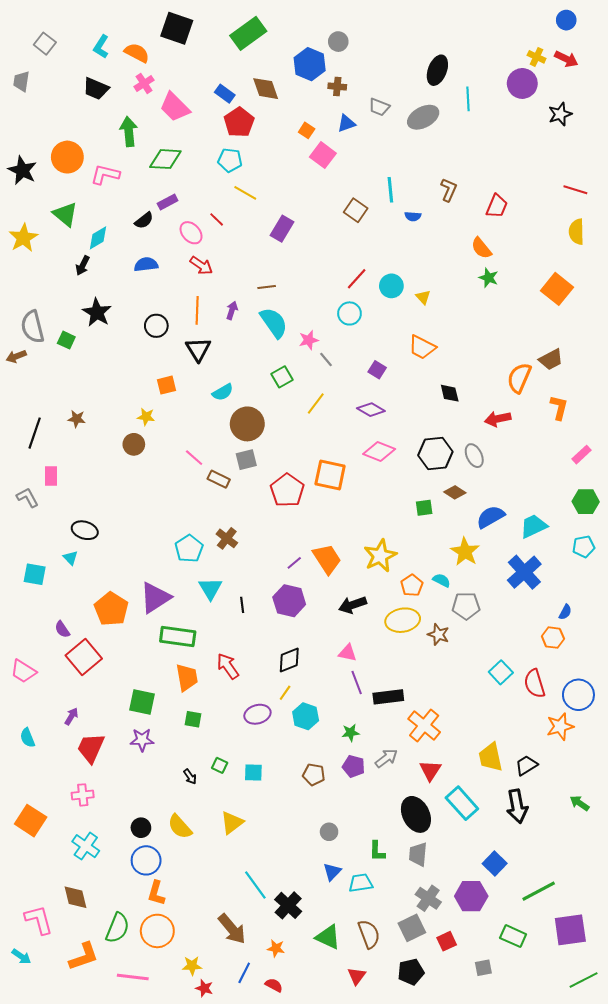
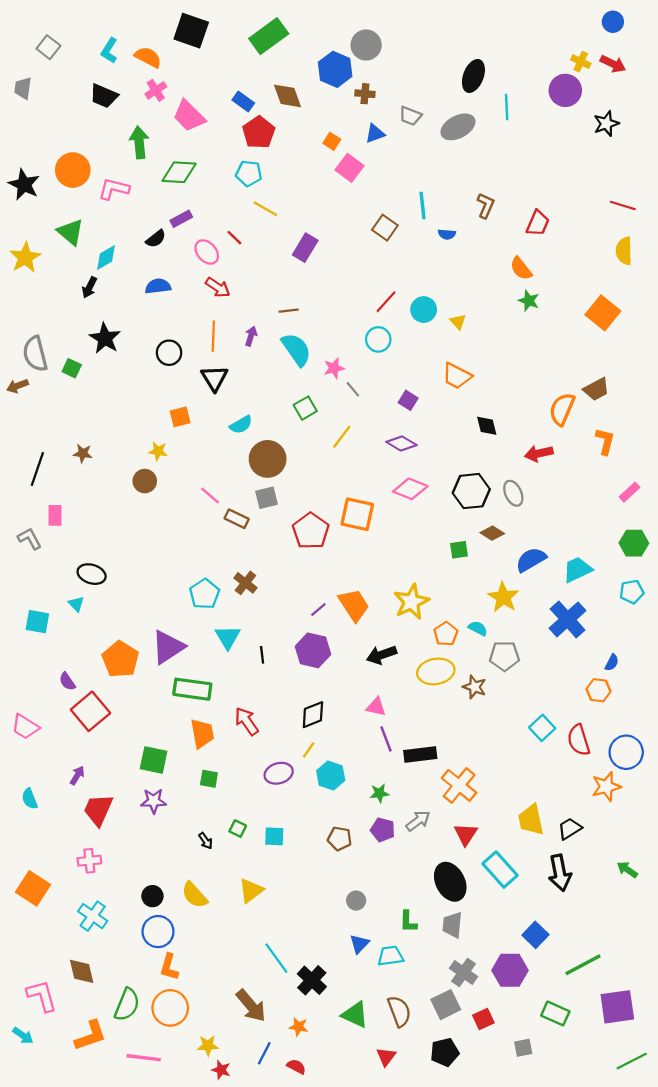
gray circle: (338, 42) -> (366, 45), size x1.4

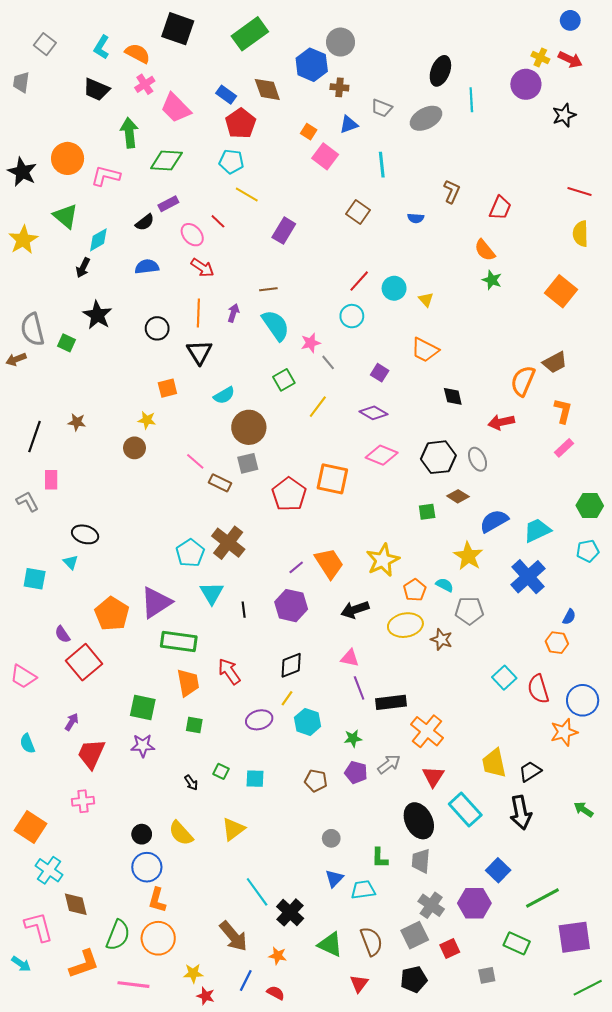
cyan line: (423, 205) -> (382, 165), moved
pink rectangle: (629, 492) -> (564, 448), moved
brown cross: (245, 583) -> (228, 543), size x1.5
cyan cross: (93, 916) -> (49, 870), moved

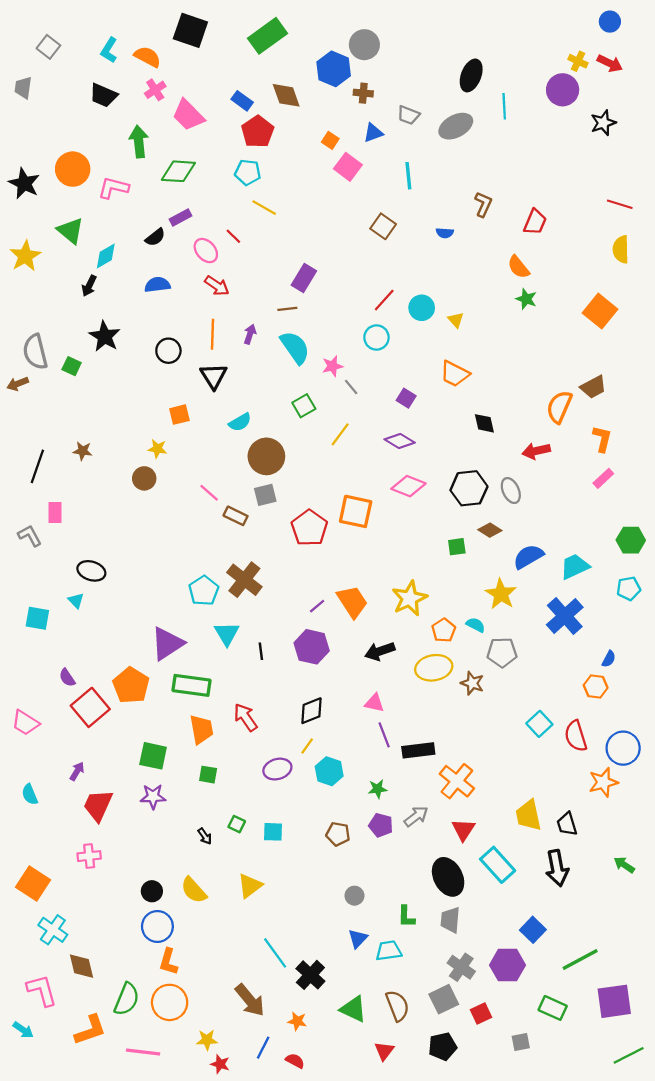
purple rectangle: (284, 231) -> (304, 278), moved
orange pentagon: (112, 614) -> (131, 685), moved
black trapezoid: (530, 771) -> (567, 824), turned -75

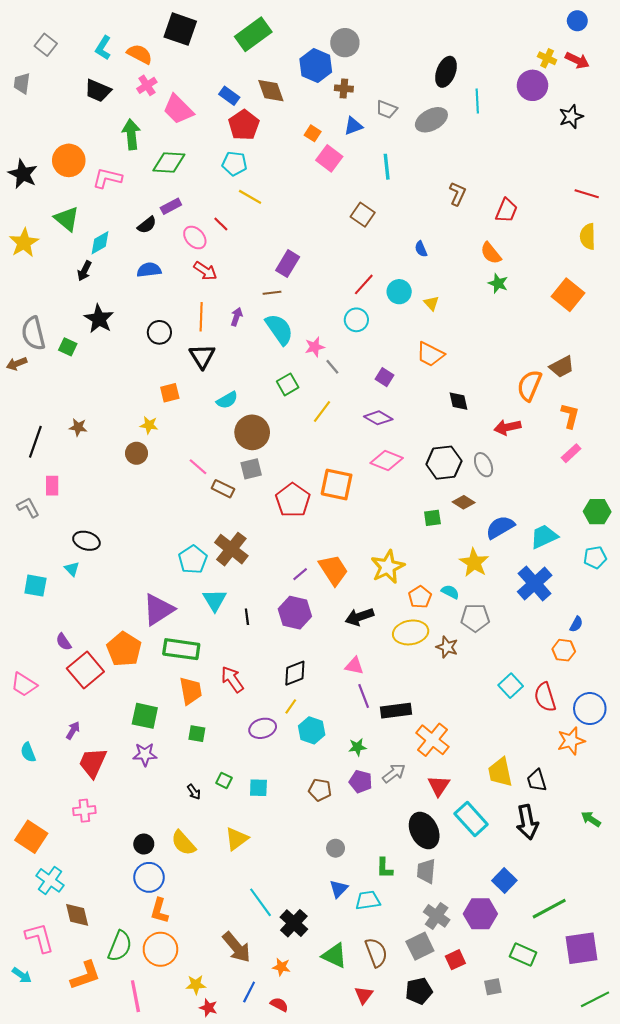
blue semicircle: (445, 233) -> (421, 249), moved, turned 63
pink line: (143, 1052) -> (135, 996), turned 72

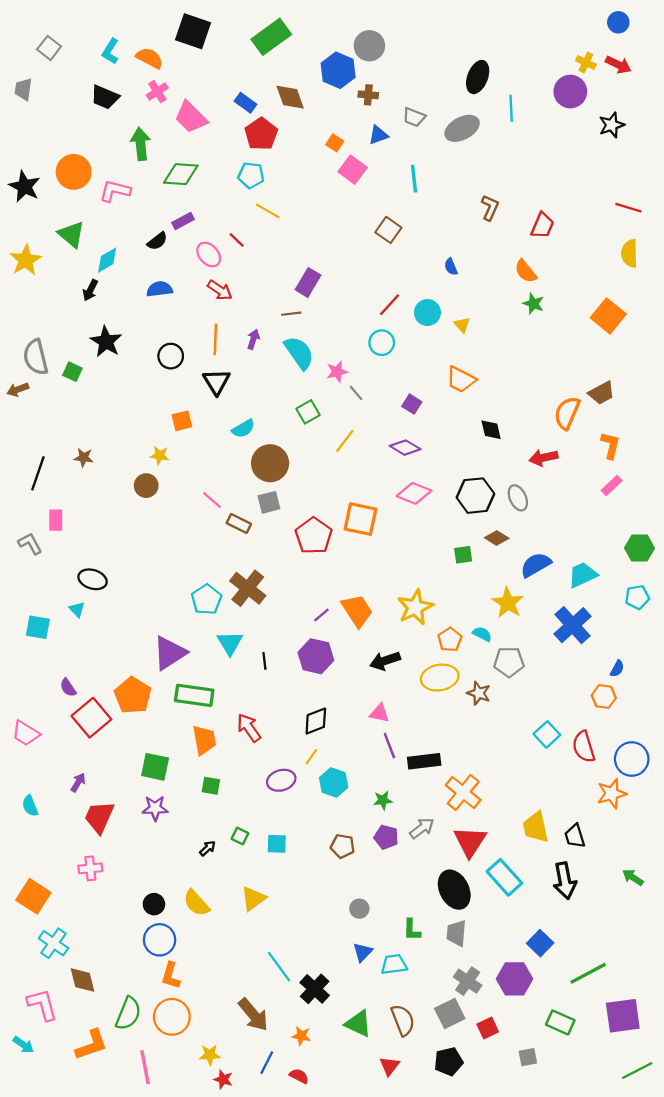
red triangle: (439, 786) -> (470, 842), size x1.4
black arrow: (194, 792) -> (208, 848), turned -98

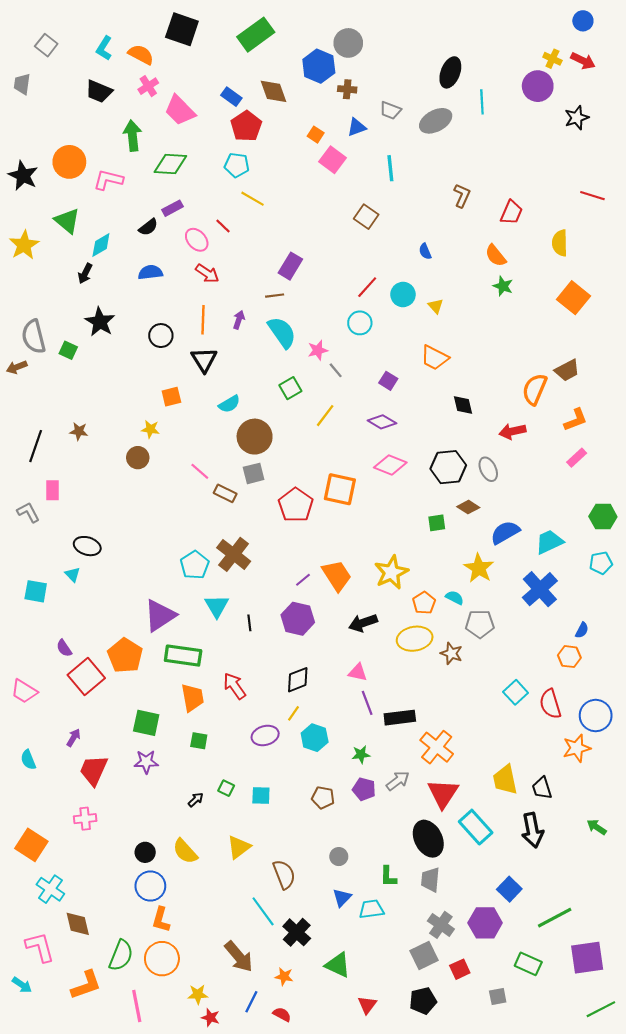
yellow semicircle: (629, 253) -> (560, 243), moved
orange L-shape: (610, 445) -> (576, 420), turned 55
brown semicircle: (403, 1020) -> (284, 874), moved

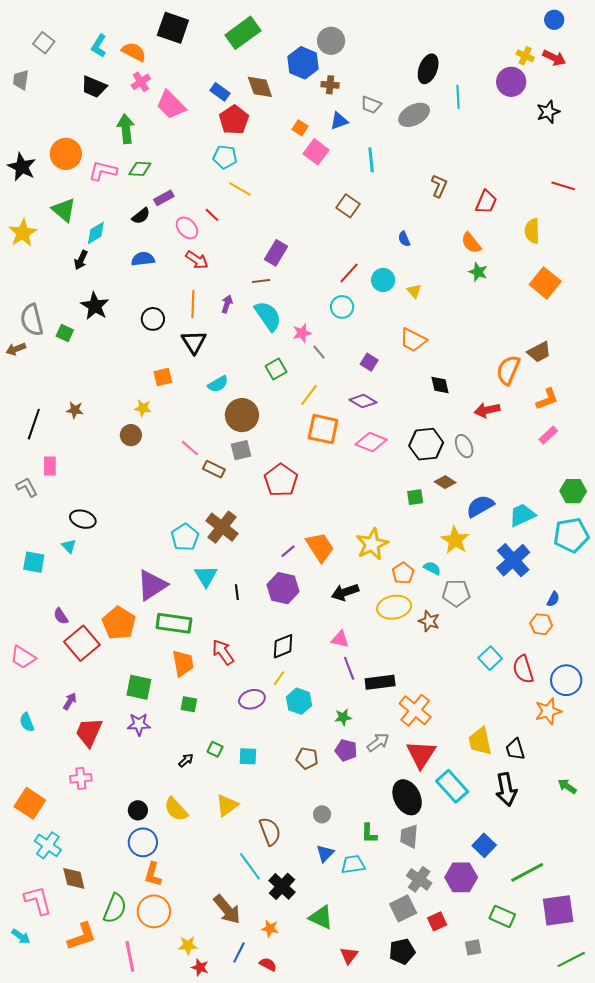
green diamond: (170, 164) -> (140, 169), moved, size x0.7
orange square: (340, 489) -> (323, 429), moved
cyan pentagon: (601, 563) -> (571, 535), size x1.6

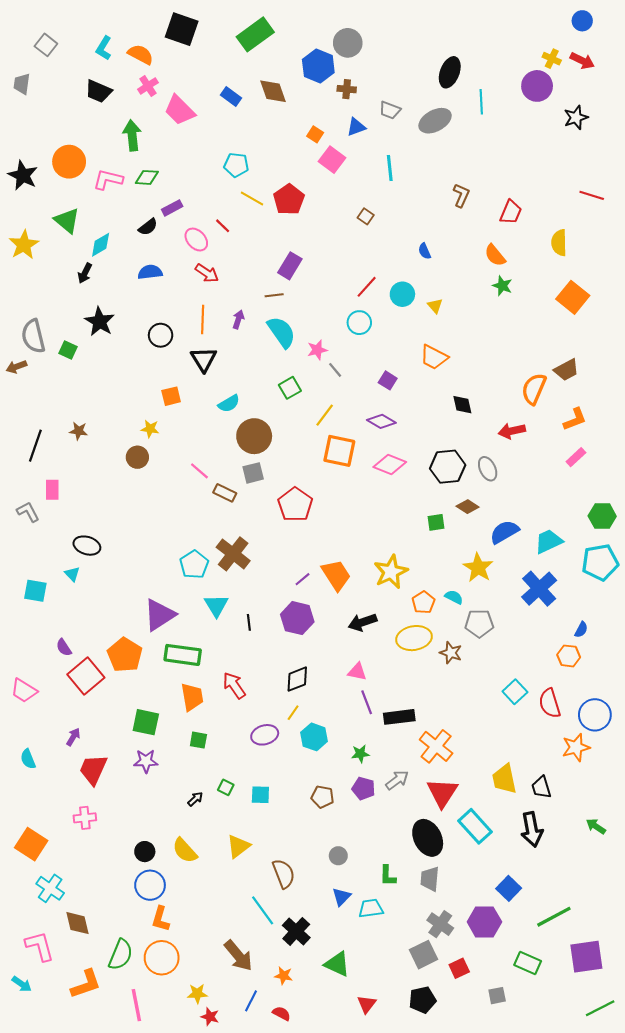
red pentagon: (234, 120) -> (289, 200), moved
brown square: (348, 206) -> (366, 216), size x0.7

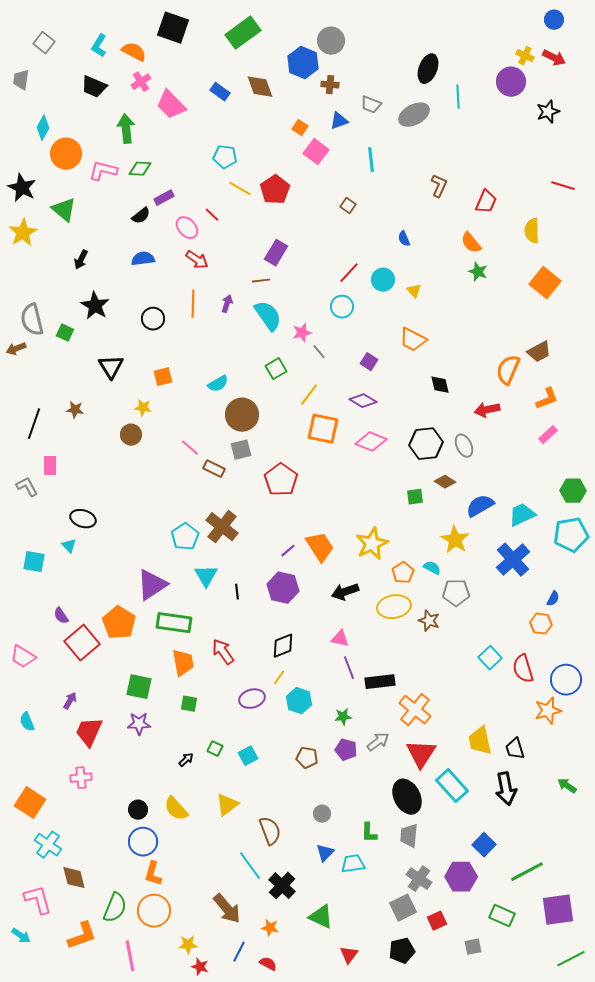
black star: (23, 175) -> (22, 188), moved
cyan diamond: (101, 245) -> (43, 128), moved, turned -30
black triangle: (204, 359) -> (111, 367), moved
cyan square: (260, 795) -> (248, 756), turned -30

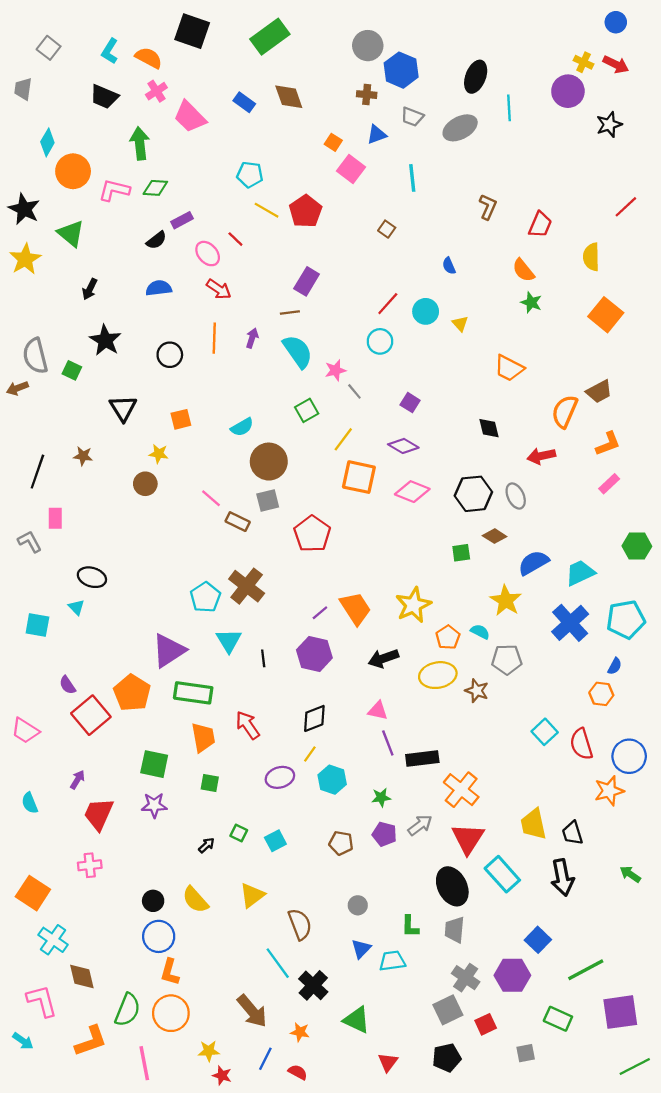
blue hexagon: (303, 63) -> (401, 70), moved
red line: (563, 186) -> (626, 207), turned -60
orange trapezoid: (413, 340) -> (509, 368), moved
cyan pentagon: (571, 535) -> (626, 619), moved

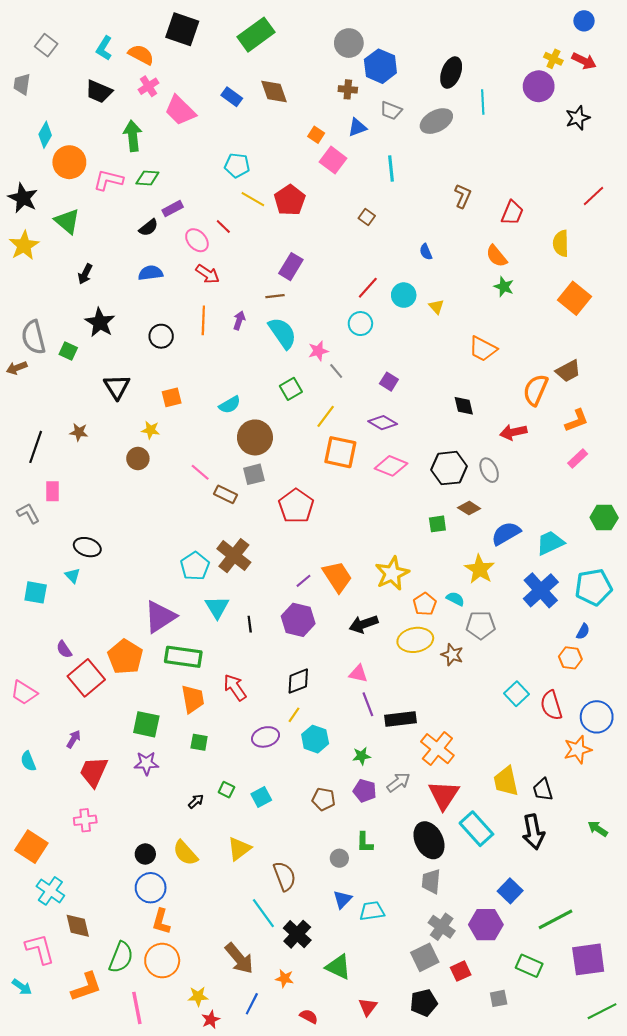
green L-shape: (410, 926) -> (365, 842), moved
red semicircle: (298, 1072) -> (309, 1016), moved
red star: (222, 1075) -> (211, 1020), turned 30

